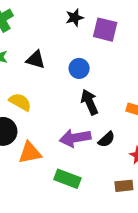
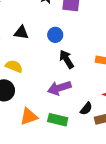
black semicircle: (107, 139) -> (86, 109), moved
orange triangle: (30, 153) -> (29, 117), moved

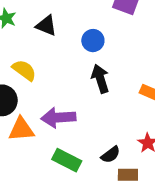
purple arrow: (59, 88) -> (58, 118), moved
orange triangle: (29, 117) -> (21, 129), moved

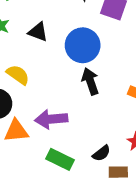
blue circle: (93, 41) -> (83, 45), size x1.6

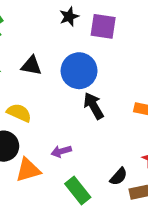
purple arrow: (51, 119) -> (61, 151), size x0.6
green rectangle: (60, 159) -> (78, 190), turned 36

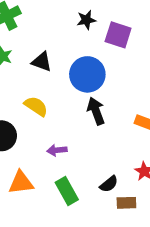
yellow semicircle: (19, 113) -> (36, 106), moved
orange triangle: (28, 170) -> (21, 183), moved

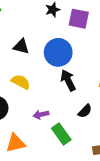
black semicircle: (109, 184) -> (85, 111), moved
green rectangle: (67, 191) -> (61, 134), moved

